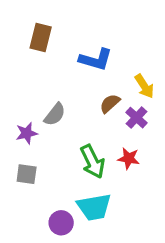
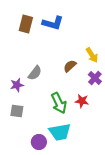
blue L-shape: (96, 59) -> (53, 23), moved
purple cross: (136, 118) -> (95, 78), moved

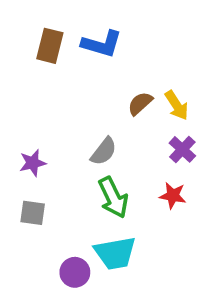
brown semicircle: (70, 66) -> (140, 103), moved
gray semicircle: (35, 73) -> (104, 151), moved
red star: (82, 101) -> (173, 196), moved

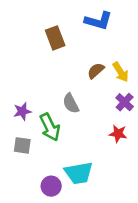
blue L-shape: (102, 44) -> (98, 21), moved
brown rectangle: (50, 46) -> (55, 38), moved, turned -35
gray semicircle: (104, 151) -> (71, 103), turned 114
green arrow: (113, 197) -> (50, 127), moved

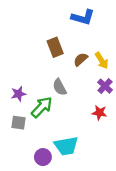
brown rectangle: (55, 38) -> (55, 47), moved
green arrow: (50, 127) -> (42, 107), turned -110

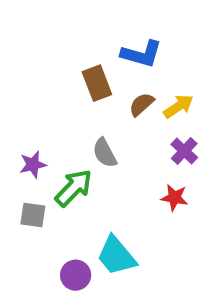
blue L-shape: (83, 17) -> (142, 54), moved
yellow arrow: (102, 61) -> (178, 106), turned -91
cyan trapezoid: (66, 146) -> (116, 256), turned 60

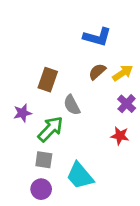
brown rectangle: (97, 83) -> (48, 80), moved, turned 40
gray square: (33, 215) -> (44, 160), moved
purple circle: (76, 275) -> (41, 189), moved

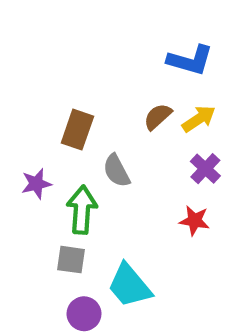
blue L-shape: (97, 37) -> (190, 60), moved
green arrow: (50, 129) -> (82, 210), turned -40
purple circle: (41, 189) -> (84, 314), moved

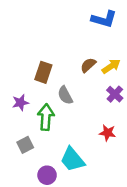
blue L-shape: (190, 60) -> (104, 19), moved
red star: (194, 221) -> (108, 133), moved
gray square: (71, 260) -> (25, 145), moved, turned -35

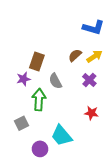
blue L-shape: (104, 19) -> (93, 28), moved
purple cross: (115, 94) -> (89, 80), moved
purple star: (20, 103) -> (24, 79), moved

